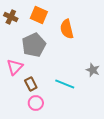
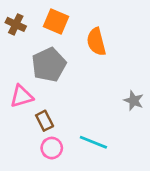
pink triangle: (15, 67) -> (22, 96), turned 30
cyan line: (65, 84) -> (93, 142), moved

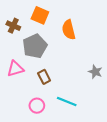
brown cross: (16, 24) -> (13, 26), moved
brown rectangle: (45, 121) -> (44, 77), moved

